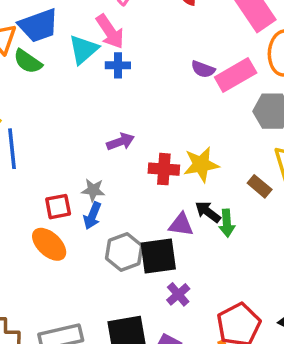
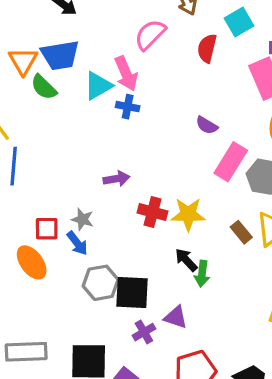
pink rectangle: (236, 75) -> (231, 162), moved, turned -39
brown rectangle: (260, 186) -> (241, 232), moved
blue arrow: (92, 216) -> (77, 243), turned -70
purple triangle: (181, 225) -> (176, 317), moved

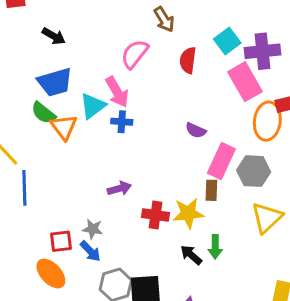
cyan square: (239, 22) -> (227, 41), moved
orange triangle: (23, 61) -> (64, 127), moved
brown rectangle: (241, 232) -> (211, 190), moved, turned 48
green arrow: (202, 274) -> (215, 247), moved

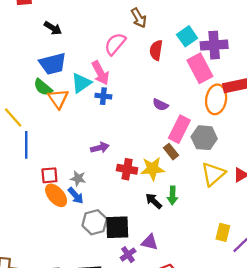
brown rectangle: (211, 190) -> (171, 152), turned -42
red square: (61, 241) -> (49, 175), moved
orange ellipse: (51, 274) -> (56, 195), moved

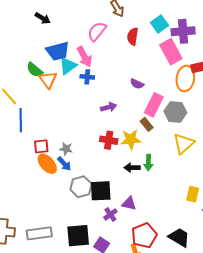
blue trapezoid: (53, 64) -> (58, 51), moved
purple arrow: (100, 148) -> (109, 107), moved
black arrow: (154, 201) -> (132, 168), turned -42

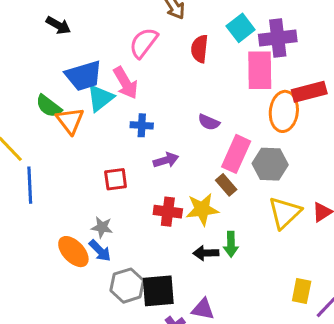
pink rectangle: (171, 52) -> (260, 70), turned 30
blue cross: (87, 77) -> (142, 125), moved
red square: (41, 146) -> (116, 179), moved

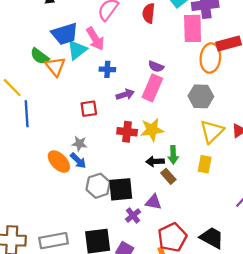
pink rectangle: (236, 154) -> (152, 88), moved
brown rectangle: (226, 185) -> (168, 176), moved
yellow rectangle: (302, 291) -> (205, 164), moved

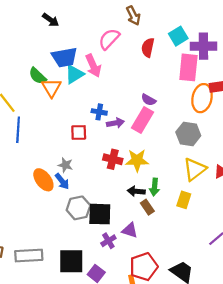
blue cross: (107, 69) -> (99, 112), moved

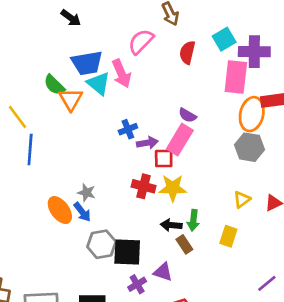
cyan triangle: (74, 74) -> (99, 83), turned -50
blue cross: (99, 112) -> (128, 129), turned -32
red square: (79, 132) -> (164, 159), moved
gray hexagon: (188, 134) -> (250, 147), moved
yellow triangle: (195, 169) -> (242, 199), size x0.6

